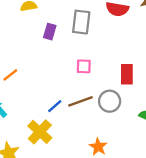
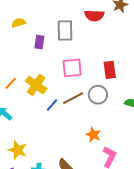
pink square: (84, 66) -> (72, 68), size x1.5
yellow cross: (40, 132) -> (36, 85), moved

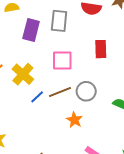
purple rectangle: (39, 42) -> (31, 30), size x1.5
red rectangle: (110, 70) -> (101, 49), moved
orange star: (93, 135) -> (74, 120), moved

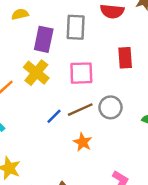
yellow cross: (23, 74) -> (36, 73), moved
orange star: (74, 120) -> (83, 142), moved

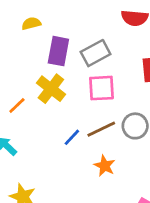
gray rectangle: (76, 27) -> (96, 53), moved, turned 60

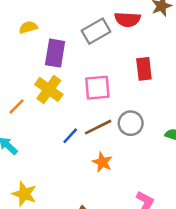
gray rectangle: (96, 53) -> (96, 31), moved

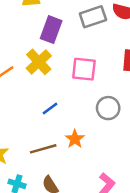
brown line: (98, 127) -> (43, 149), moved

